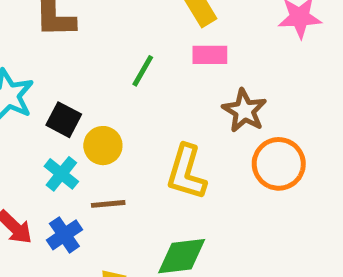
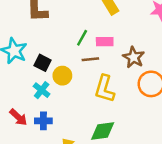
pink rectangle: (210, 55) -> (105, 42), moved
brown line: (108, 204) -> (90, 59), moved
blue cross: (64, 235) -> (43, 121), turned 35

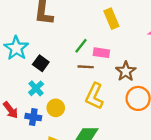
yellow circle: (62, 76) -> (56, 108), moved

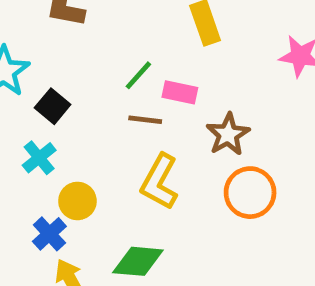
blue cross: (33, 117) -> (49, 234), moved, turned 35

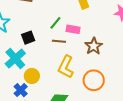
black square: (53, 106) -> (28, 38), moved, turned 32
cyan cross: (39, 158) -> (15, 59), size x1.5
orange circle: (250, 193) -> (94, 80), moved

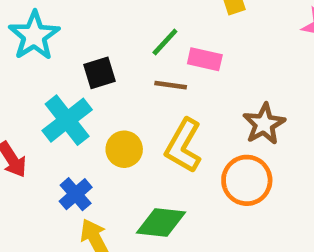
brown star: (94, 46) -> (264, 124), moved
yellow circle: (32, 76) -> (124, 149), moved

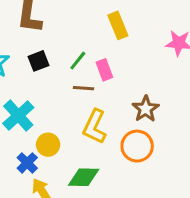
pink rectangle: (205, 59) -> (104, 70), turned 60
black square: (99, 73) -> (38, 61), moved
yellow circle: (124, 149) -> (48, 145), moved

